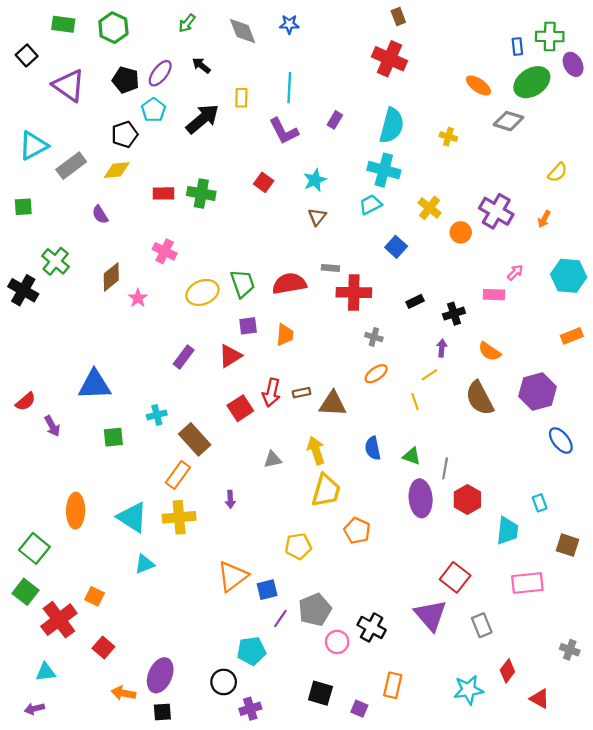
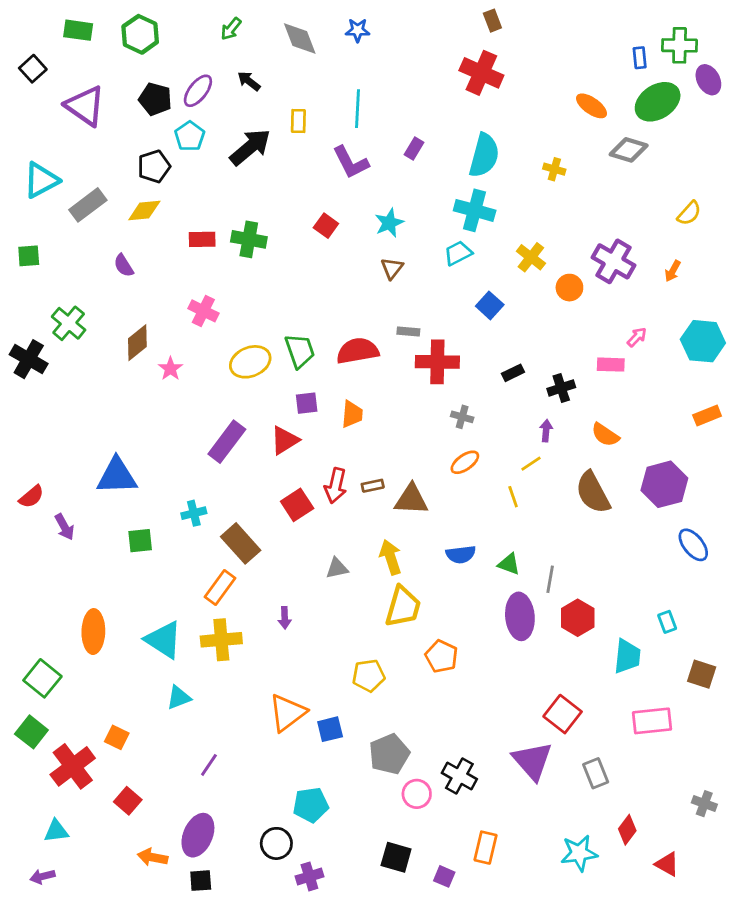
purple rectangle: (184, 357) -> (227, 442), size x1.4
blue semicircle: (373, 448) -> (461, 554), turned -85
purple line: (280, 619) -> (209, 765), moved

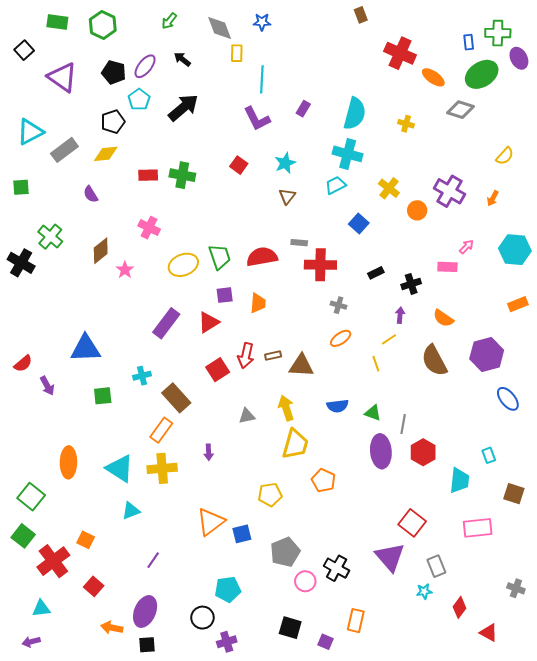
red cross: (481, 73) -> (400, 53), moved
yellow rectangle: (298, 121) -> (237, 53), moved
cyan star: (579, 853) -> (424, 591), moved, size x0.6

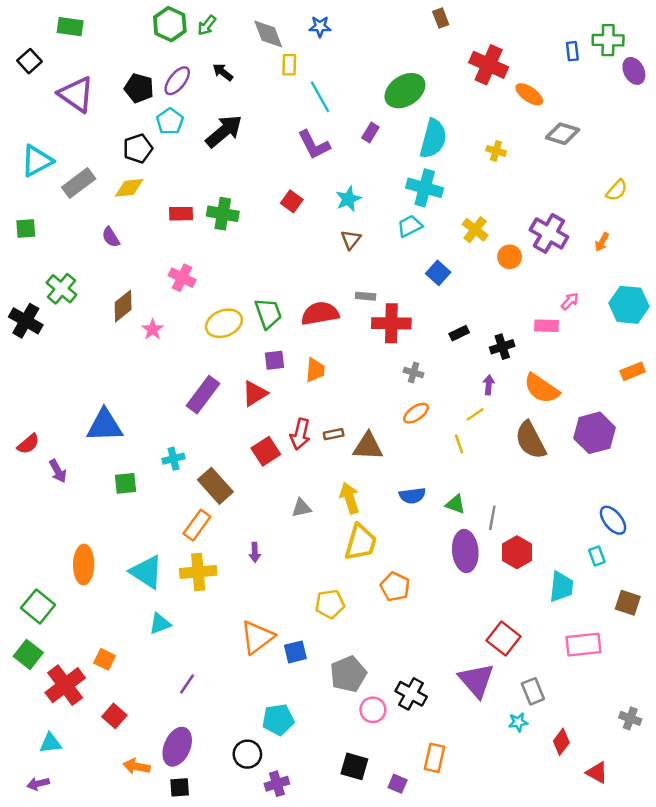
green hexagon: (103, 25) -> (170, 24), moved
green ellipse: (482, 74) -> (405, 91), moved
cyan line: (262, 79) -> (320, 97), turned -32
orange semicircle: (443, 318) -> (542, 389), size x1.4
blue ellipse: (508, 399) -> (613, 520), moved

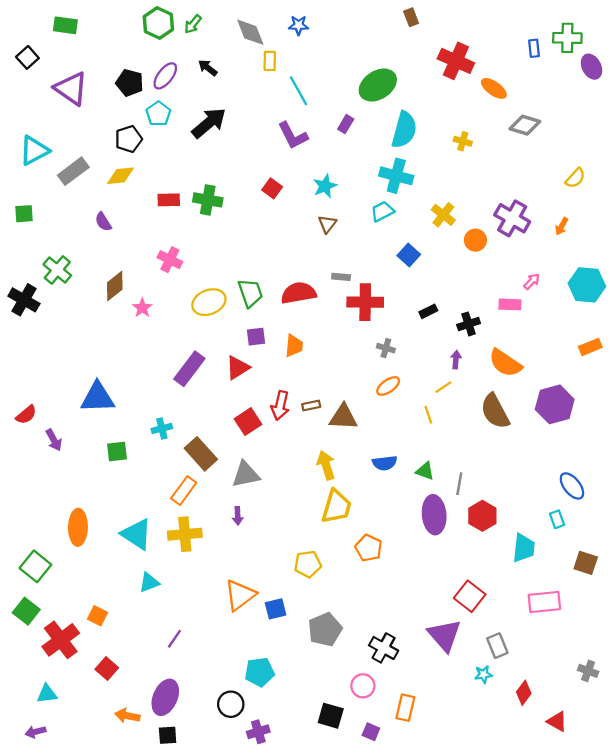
gray triangle: (302, 508) -> (246, 474), moved, size x1.5
pink circle: (373, 710) -> (363, 686), moved

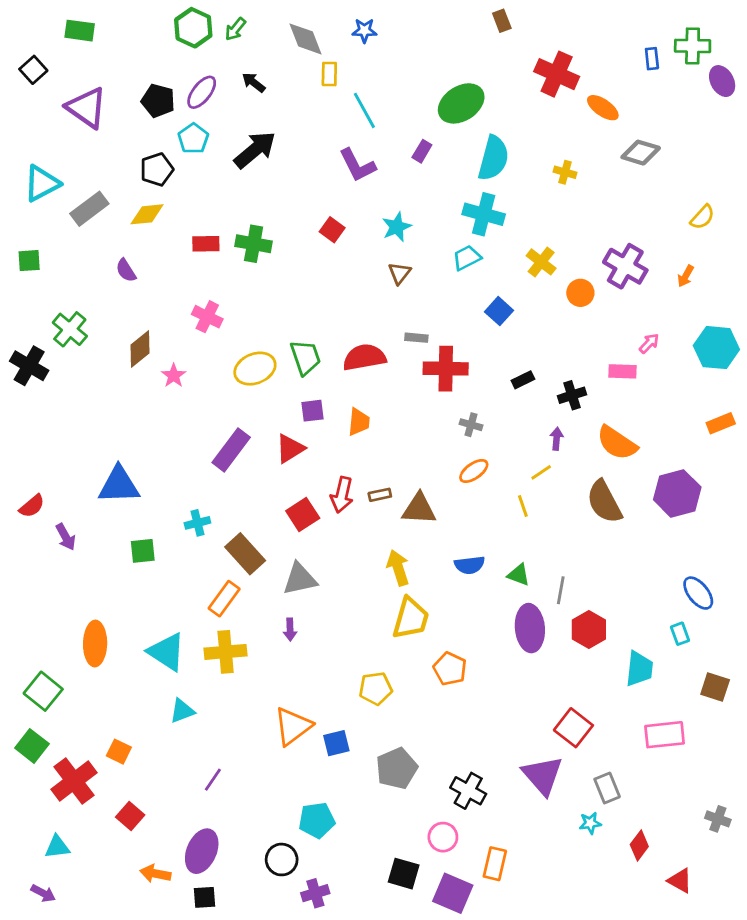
purple arrow: (35, 732) -> (43, 893), turned -138
purple square: (371, 732) -> (453, 893), size x1.8

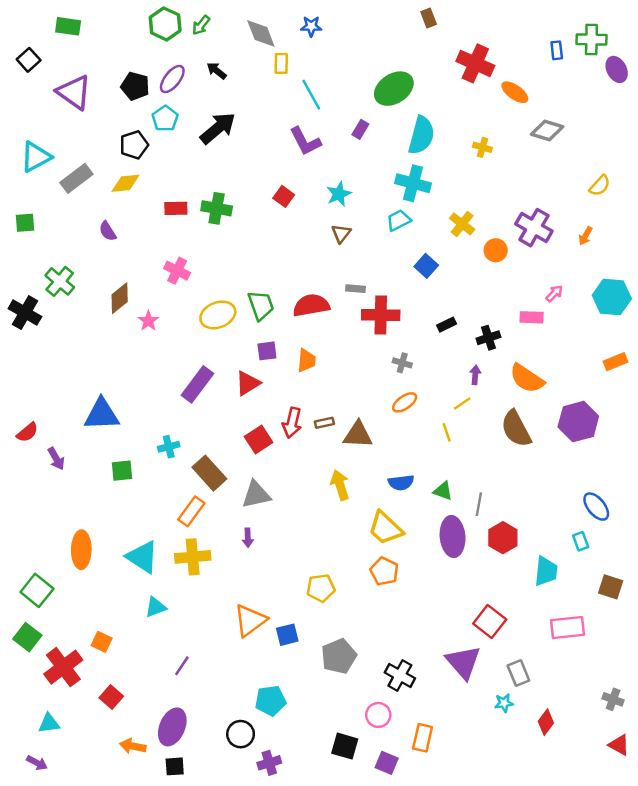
yellow trapezoid: (411, 618) -> (385, 528), moved, turned 117
red triangle: (680, 881) -> (619, 745), moved
purple square: (453, 893) -> (387, 763), size x0.7

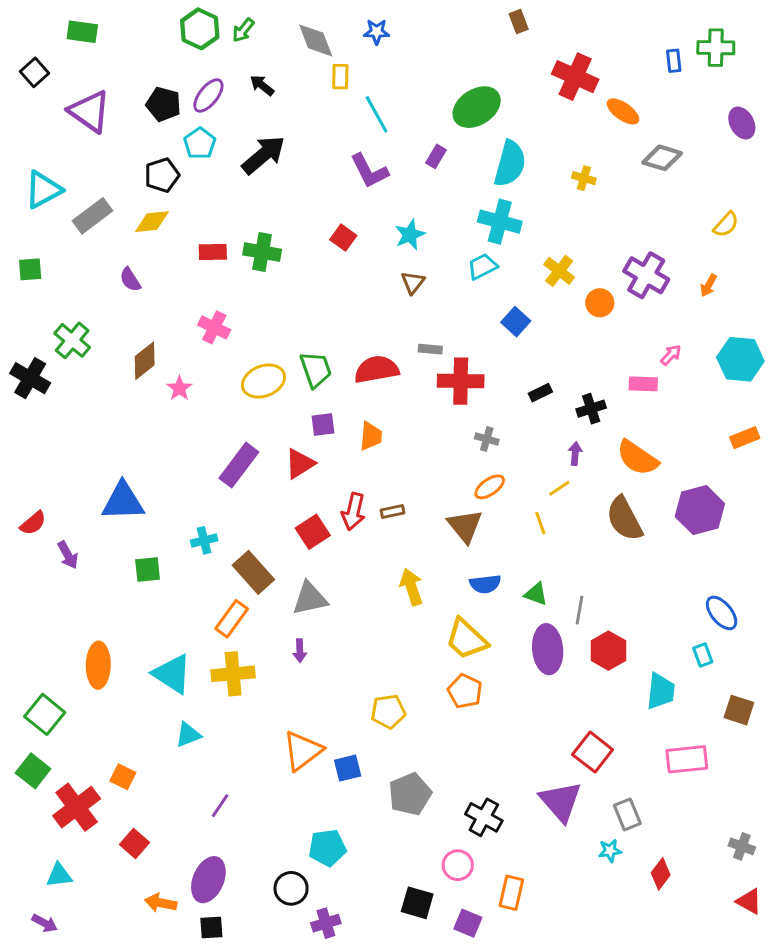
purple ellipse: (617, 69) -> (742, 123), moved
brown triangle: (358, 435) -> (465, 526), moved, turned 48

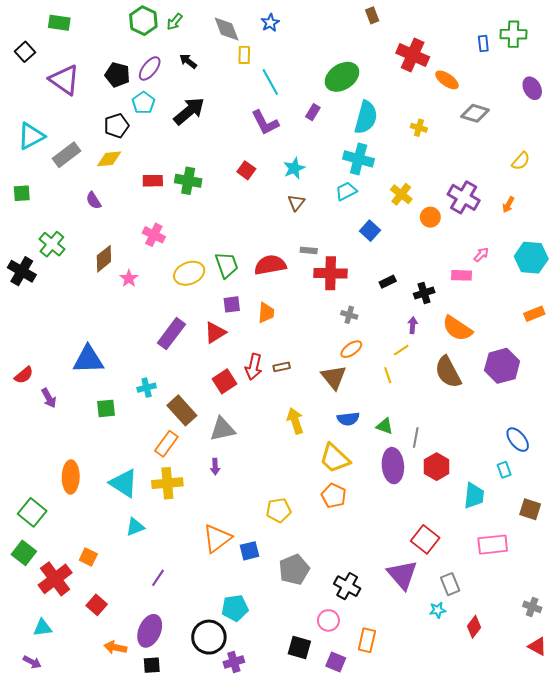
blue star: (377, 32) -> (270, 23), turned -30
black circle: (291, 888) -> (209, 637), size x1.4

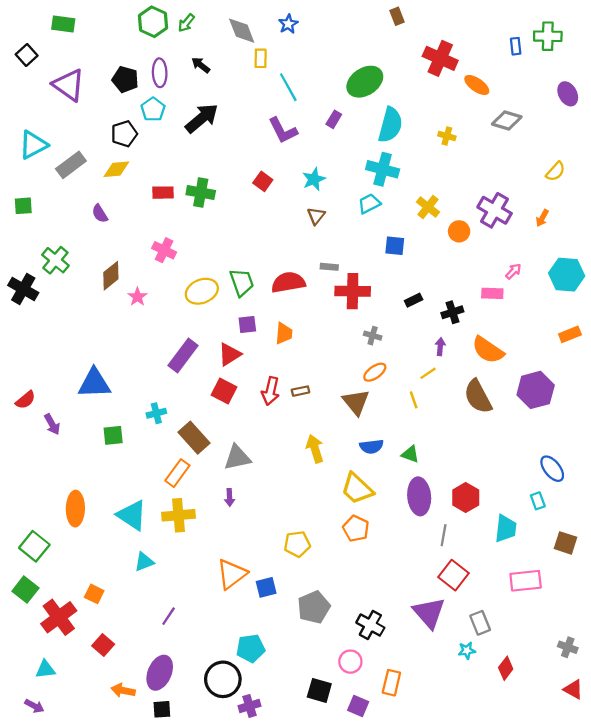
purple ellipse: (150, 68) -> (160, 73), turned -40
blue square: (370, 231) -> (395, 246), turned -36
red square: (225, 381) -> (224, 391), moved, turned -30
gray line: (416, 437) -> (444, 535), moved

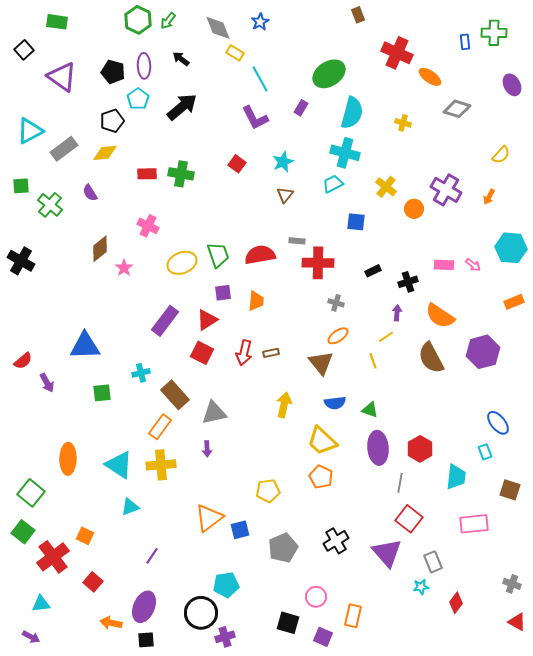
yellow rectangle: (261, 58) -> (235, 53), turned -60
green cross: (55, 260) -> (50, 205), moved
pink arrow: (513, 271) -> (473, 265), moved, turned 84
yellow arrow: (315, 449) -> (284, 405), turned 30
black cross: (370, 625) -> (336, 541), moved, turned 30

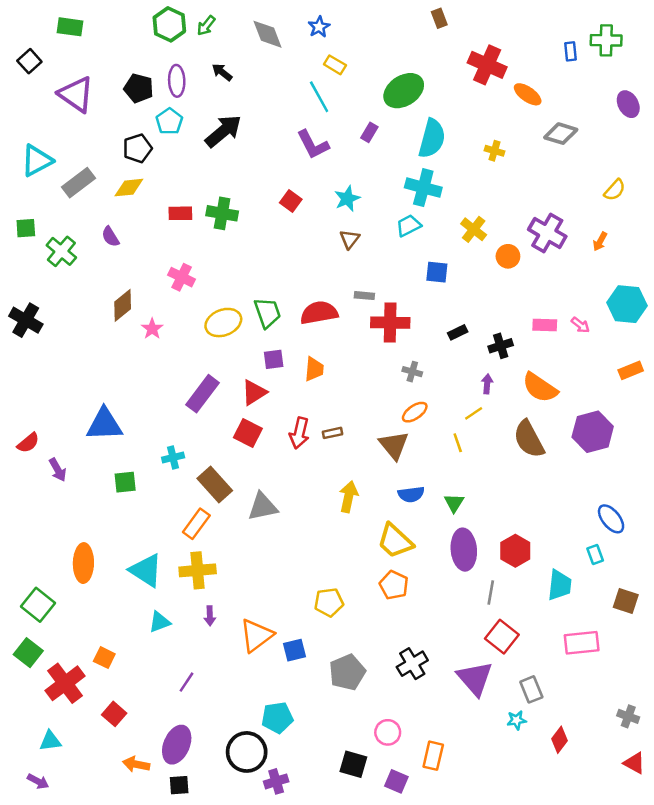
yellow rectangle: (235, 53) -> (335, 65), moved
green triangle: (370, 410) -> (454, 503), turned 42
purple arrow: (207, 449) -> (210, 616), moved

